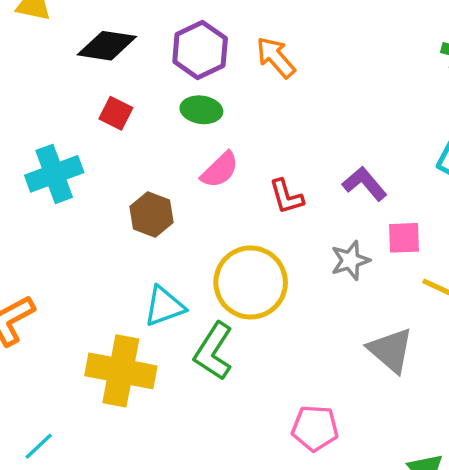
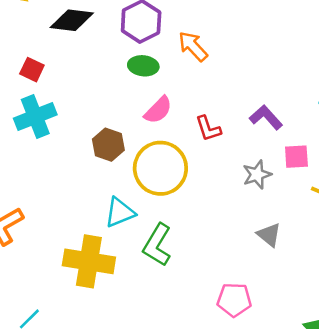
orange arrow: (276, 57) -> (193, 46), moved
red square: (116, 113) -> (32, 70), moved
yellow circle: (251, 282) -> (160, 168), moved
gray triangle: (391, 350) -> (269, 235), moved, size x0.7

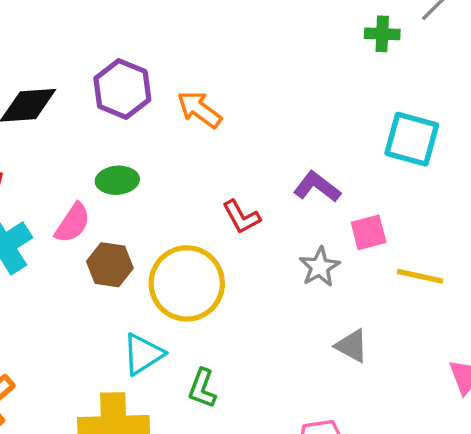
green ellipse: (143, 66) -> (117, 180), moved
pink semicircle: (158, 110) -> (73, 223), moved
green L-shape: (157, 245) -> (202, 388), size x0.7

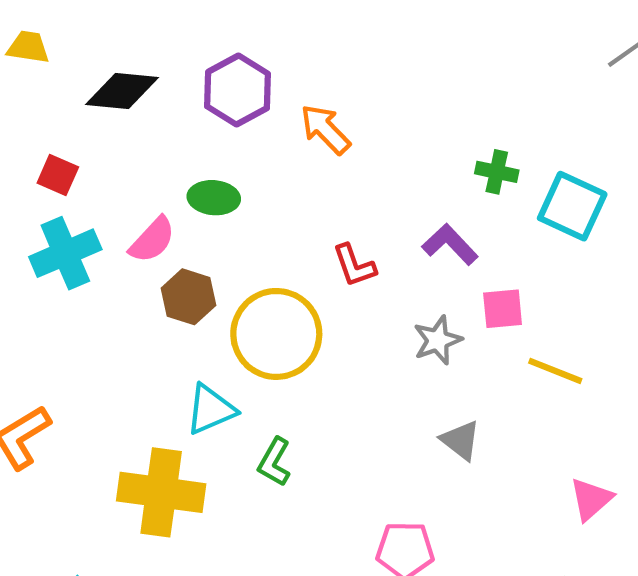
green cross: (382, 34) -> (497, 172), moved

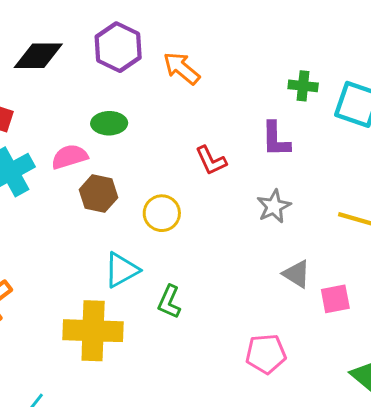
pink semicircle: (152, 240) -> (69, 157), turned -144
purple L-shape: (450, 244) -> (276, 139), turned -132
pink square: (503, 309) -> (335, 299), moved
yellow circle: (276, 334) -> (162, 213), size x0.6

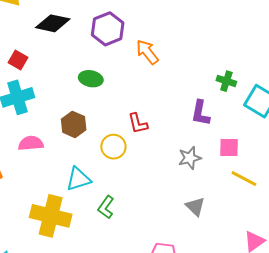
pink semicircle: (69, 157) -> (31, 143), moved
red L-shape: (211, 160) -> (138, 123), moved
pink square: (335, 299) -> (229, 147), moved

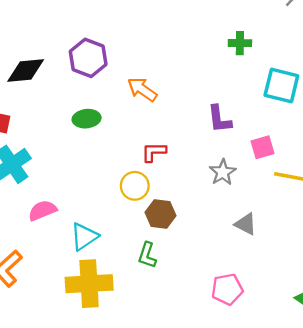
orange arrow: (147, 52) -> (142, 89), moved
green cross: (226, 81) -> (240, 43), moved
red L-shape: (138, 123) -> (154, 152), turned 120
brown hexagon: (74, 124) -> (160, 214), moved
cyan triangle: (78, 179) -> (84, 237), moved

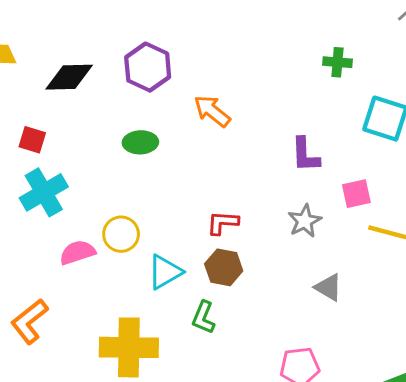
red L-shape: (154, 152) -> (223, 223), moved
yellow circle: (135, 186) -> (121, 234), moved
cyan triangle: (84, 237) -> (165, 272), moved

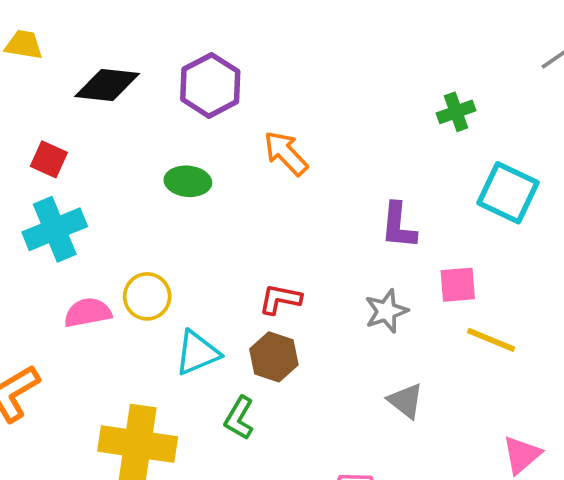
green cross: (337, 62) -> (456, 112), turned -32

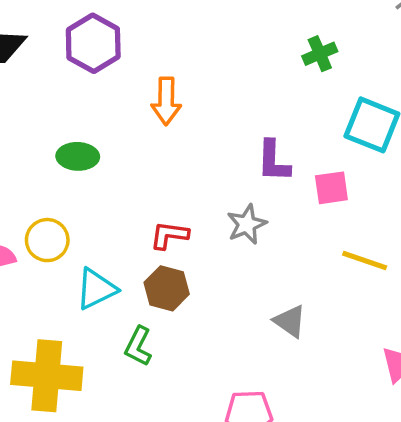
orange arrow: (286, 153) -> (166, 101), turned -132
green ellipse: (188, 181) -> (78, 156), moved
pink square: (458, 285) -> (331, 188), moved
gray star: (386, 311) -> (247, 224), moved

